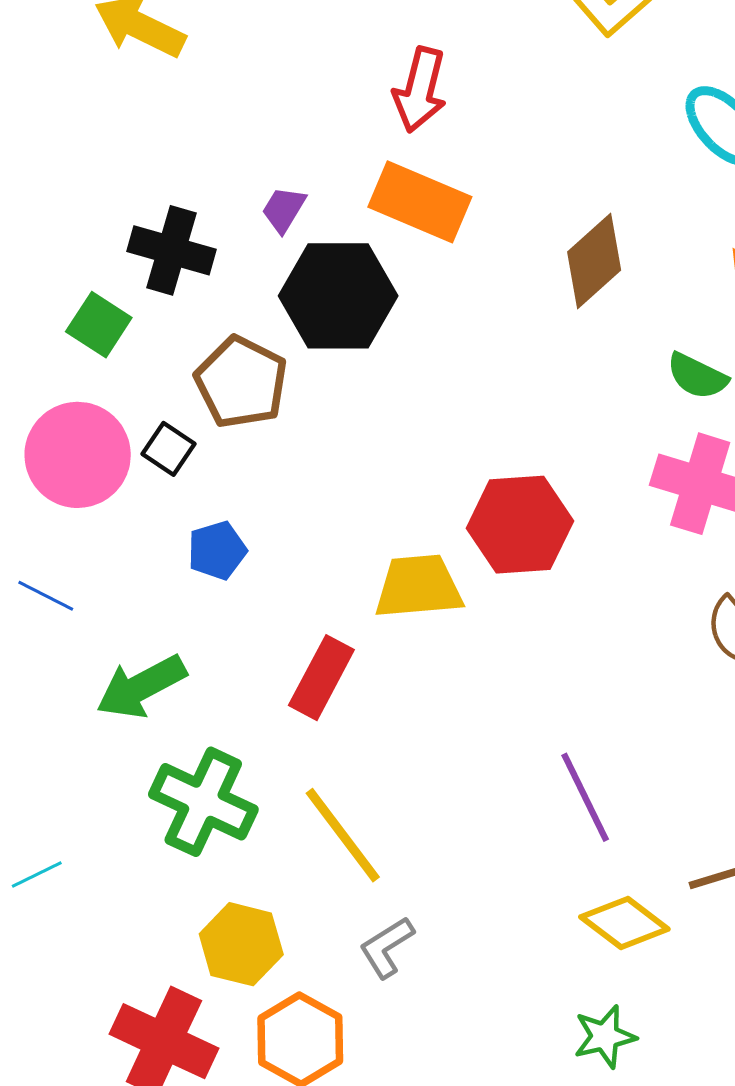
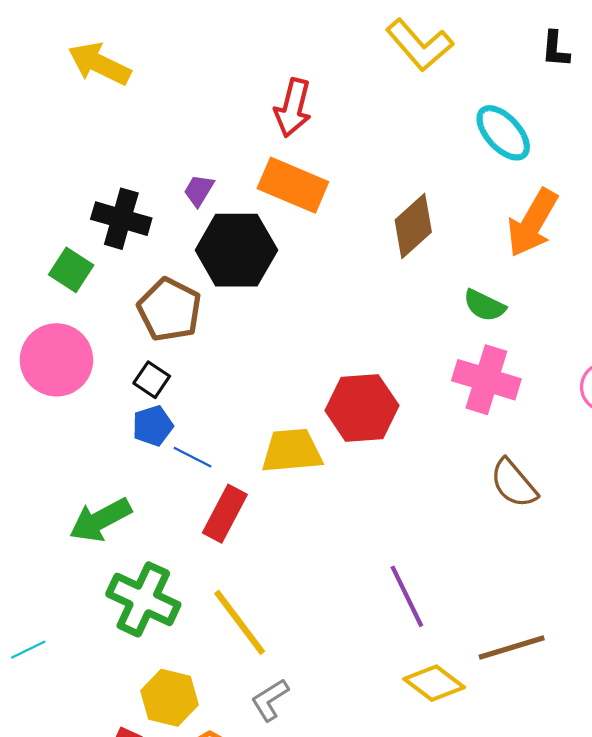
black square: (168, 449) -> (152, 380), moved
blue line: (46, 596) -> (192, 457), moved

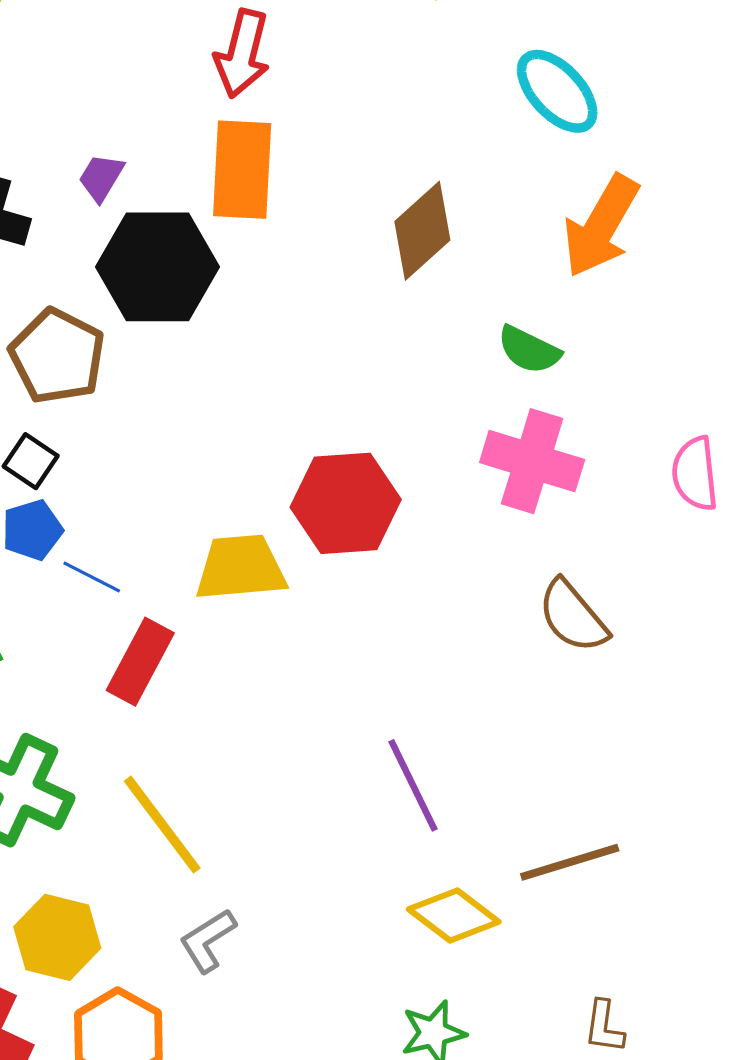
orange rectangle: (293, 185) -> (242, 170), turned 70

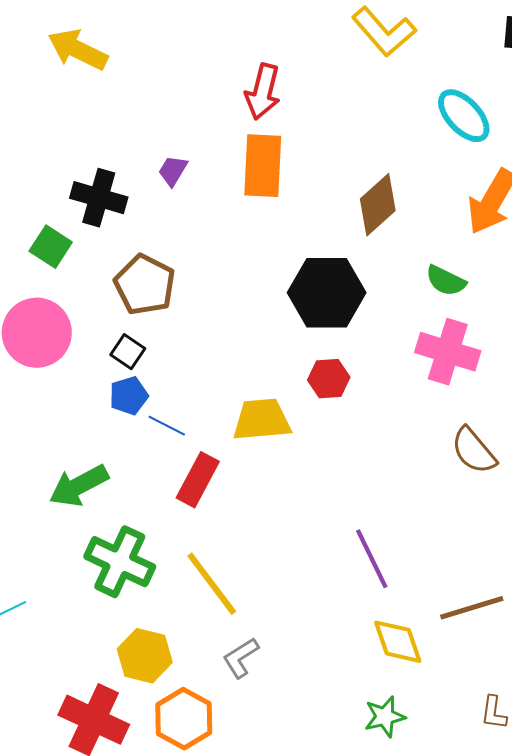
black hexagon: (158, 267) -> (327, 293), moved
red hexagon: (346, 503) -> (329, 379), size x0.6
yellow diamond: (454, 915) -> (398, 642), turned 34

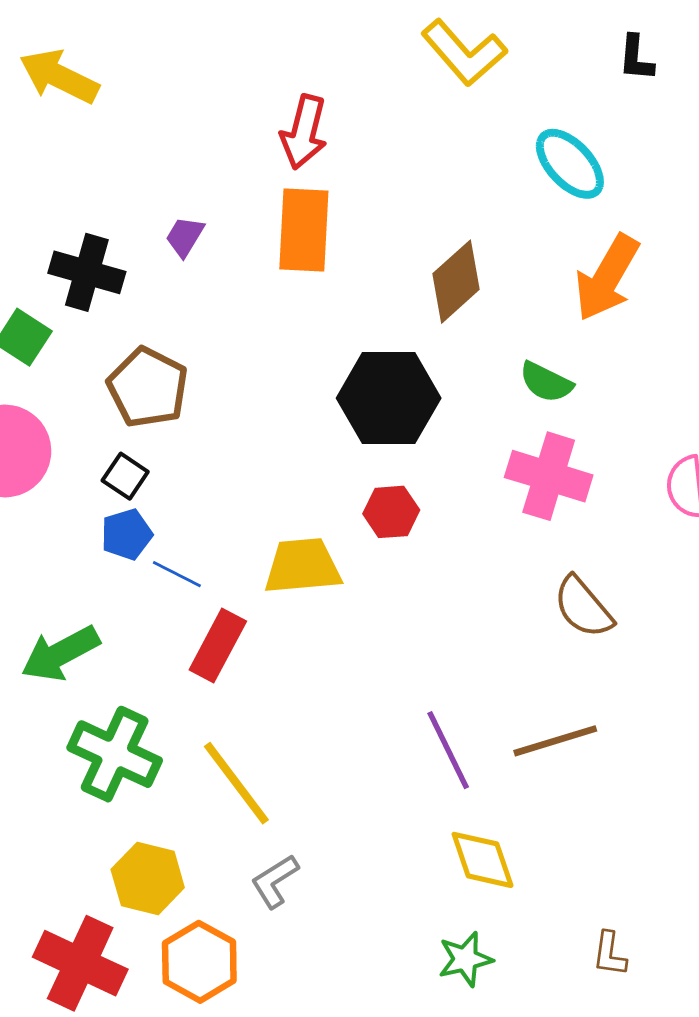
brown line: (472, 608) -> (555, 741), moved

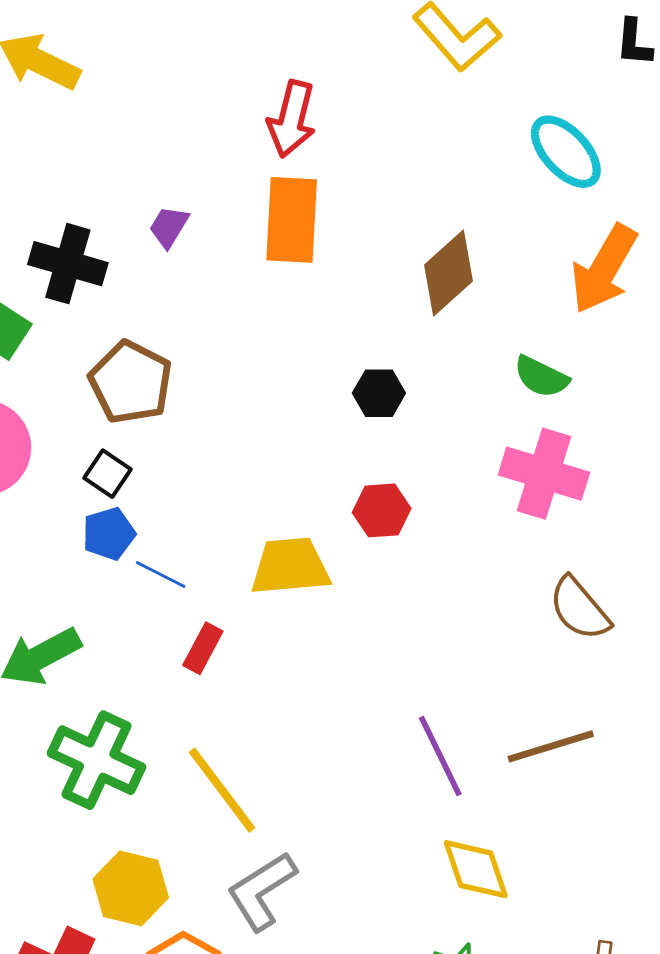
black hexagon: (389, 398) -> (379, 393), size x0.5
red rectangle: (218, 646) -> (203, 648), size x0.7
gray L-shape: (275, 881) -> (262, 891), size x1.4

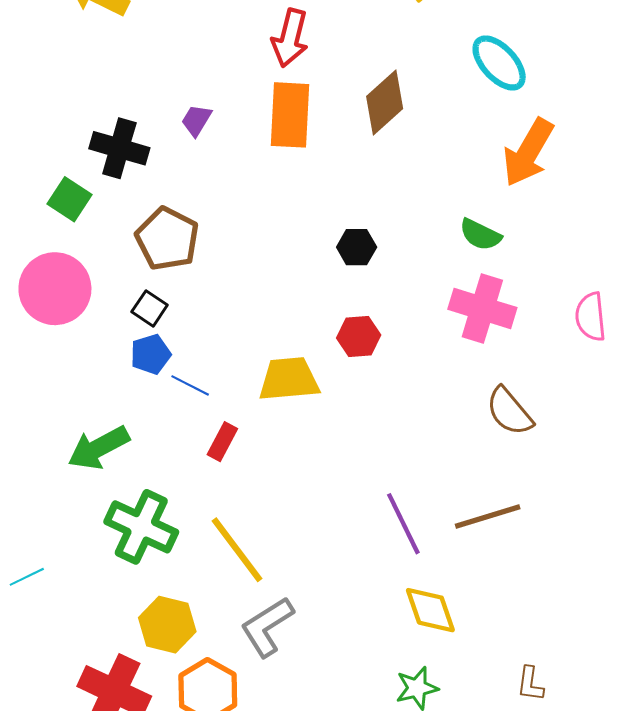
brown diamond: (448, 273) -> (385, 103), moved

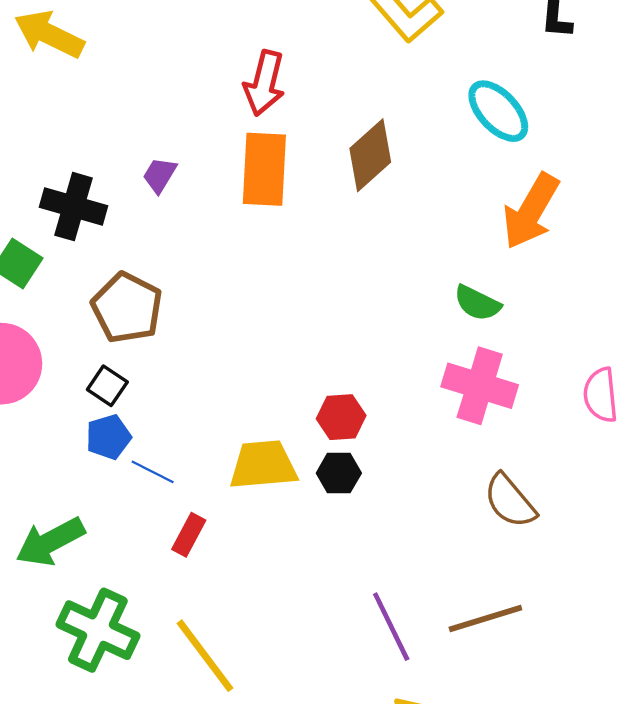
black hexagon: (357, 247) -> (339, 473), moved

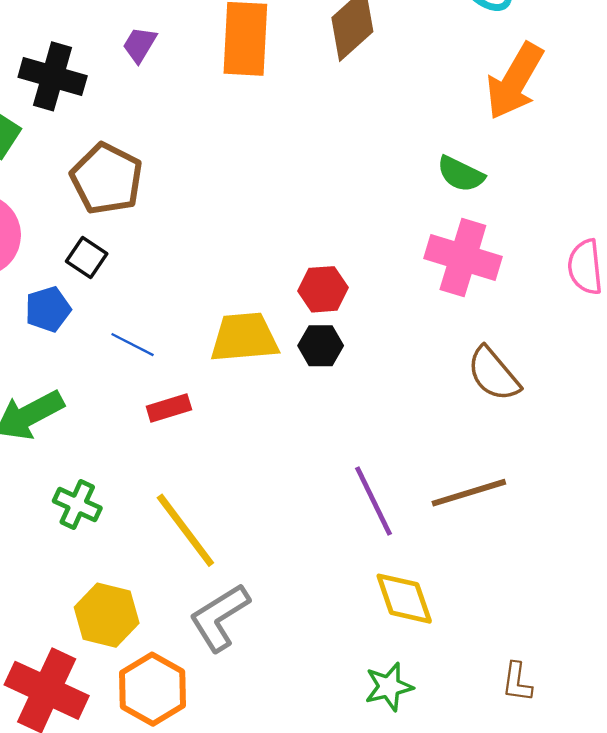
blue pentagon: (108, 437) -> (48, 309), moved
red rectangle: (189, 535) -> (169, 408), turned 45
green cross: (98, 630) -> (77, 504), size x0.6

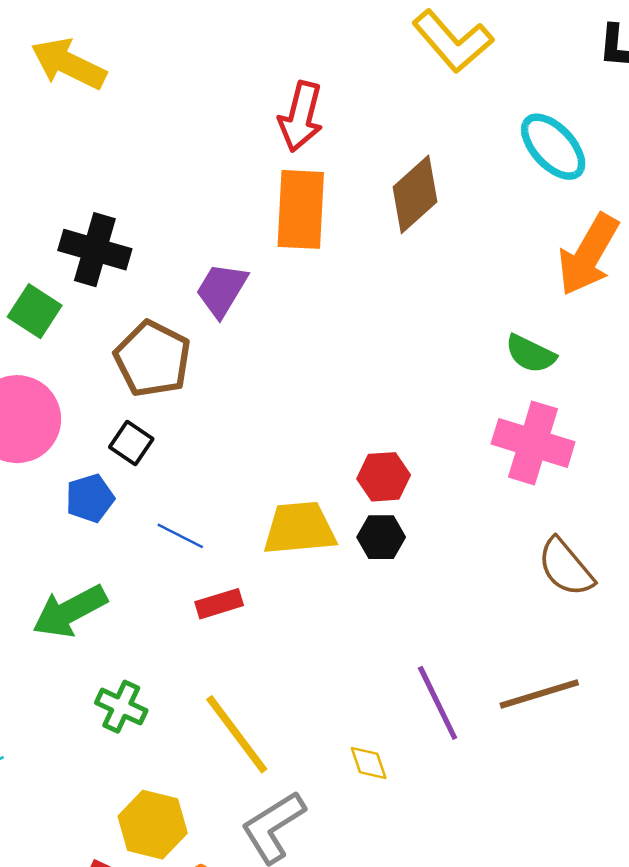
purple trapezoid: (140, 45) -> (222, 290), moved, size x1.4
yellow diamond: (404, 599) -> (369, 763), moved, size x0.6

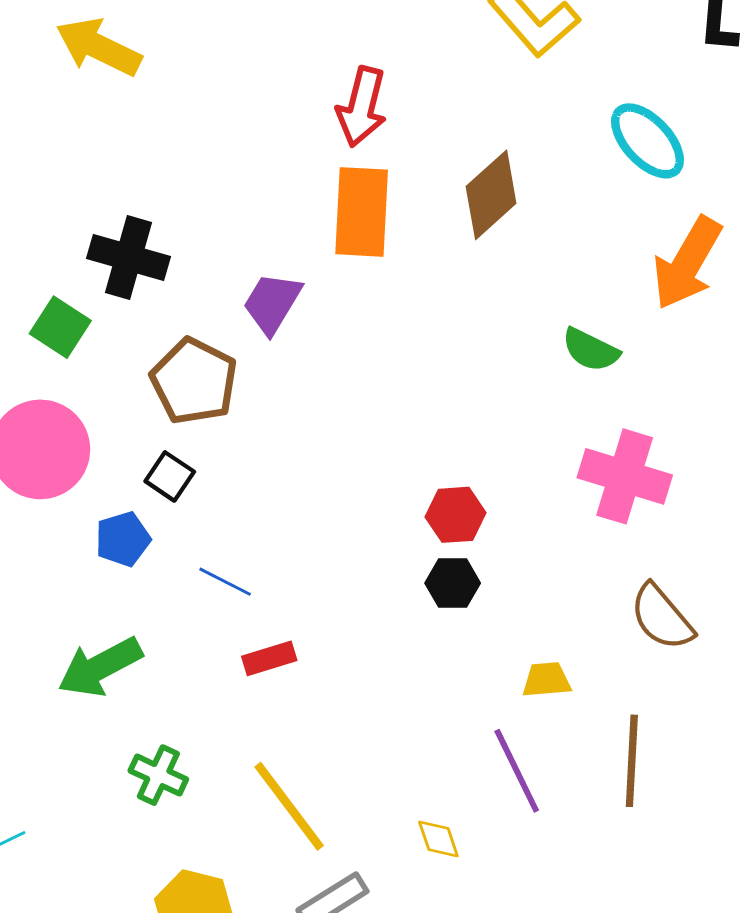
green semicircle: (531, 354) -> (591, 350), moved
yellow trapezoid: (300, 528) -> (547, 680), moved, size x0.6
brown line: (539, 694) -> (632, 761), turned -70

